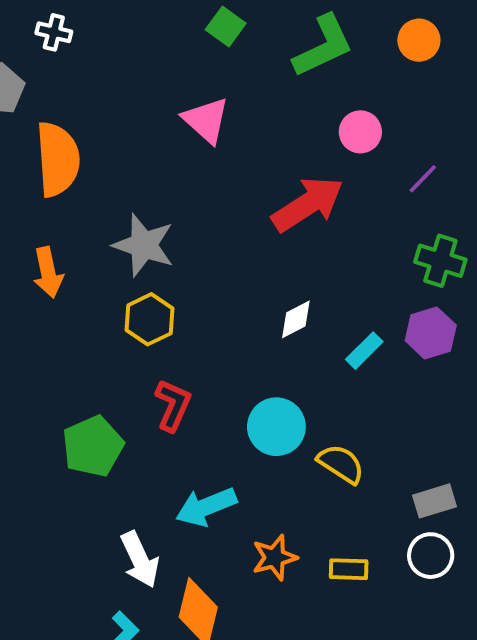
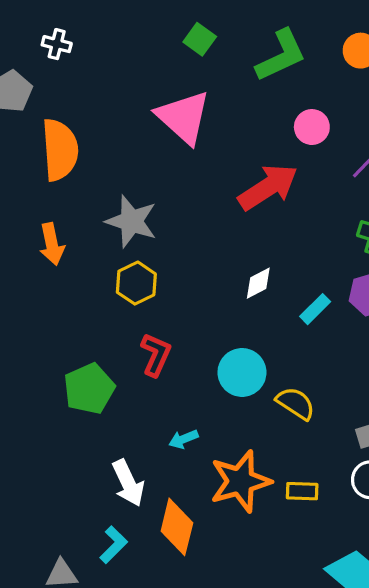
pink triangle: (206, 120) -> (183, 117), size x1.4
cyan arrow: (206, 507) -> (183, 439), size x0.6
orange star: (274, 557) -> (240, 481), size x1.6

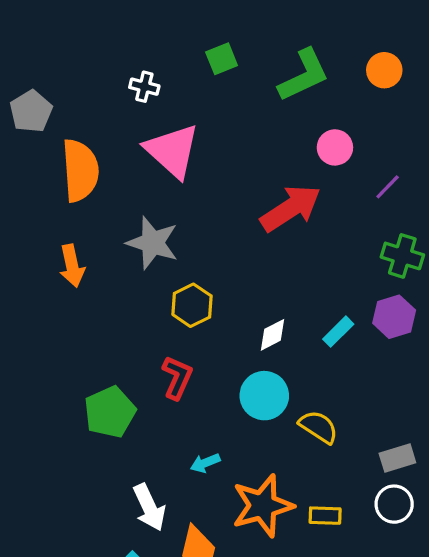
green square: (200, 39) -> (222, 59), turned 32
white cross: (57, 44) -> (144, 87), moved
pink triangle: (183, 117) -> (172, 151), moved
yellow hexagon: (136, 283) -> (192, 305), moved
white diamond: (258, 283) -> (273, 335), moved

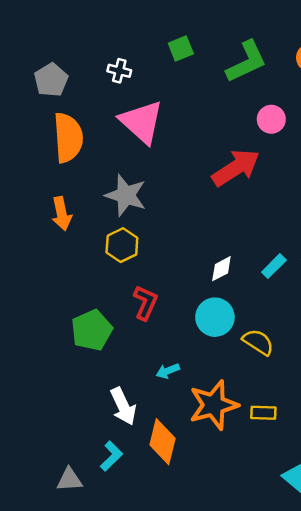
gray pentagon: (31, 111) -> (51, 80), moved
yellow hexagon: (192, 305) -> (122, 245), moved

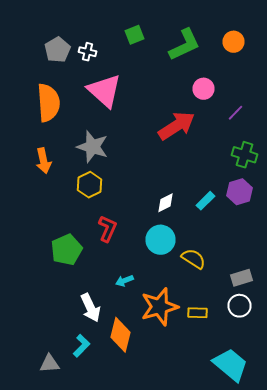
gray pentagon: (51, 80) -> (58, 50), moved

